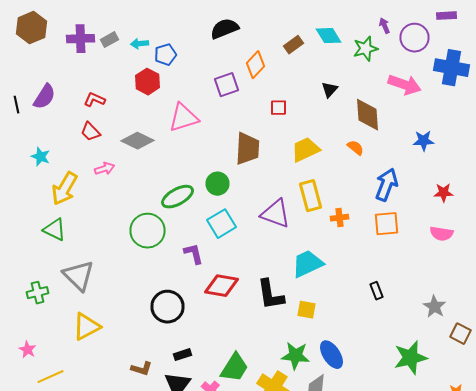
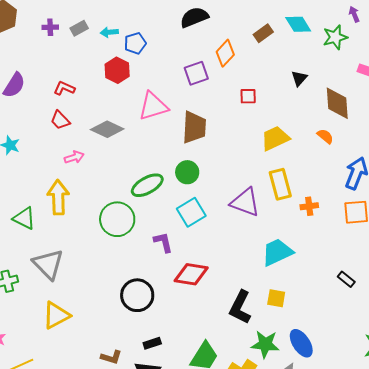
purple cross: (80, 39) -> (50, 27), size x0.6
brown trapezoid: (248, 149) -> (194, 127), moved
yellow arrow: (64, 189) -> (58, 197), moved, turned 148
black rectangle: (376, 291) -> (346, 279), turned -30
black L-shape: (270, 295) -> (240, 307), moved, turned 36

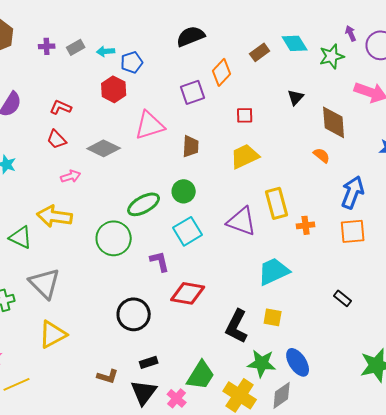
brown trapezoid: (194, 127) -> (191, 146), size x0.7
yellow trapezoid: (275, 138) -> (245, 156), moved
yellow arrow: (58, 197) -> (55, 216), turned -80

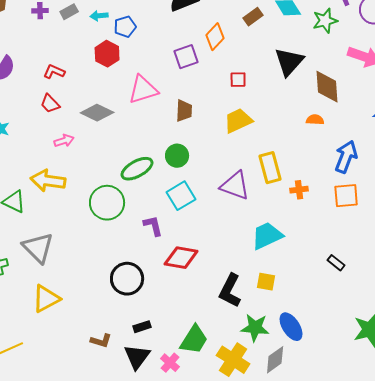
black triangle: (296, 97) -> (289, 62), size x1.8
orange semicircle: (322, 155) -> (315, 120), turned -36

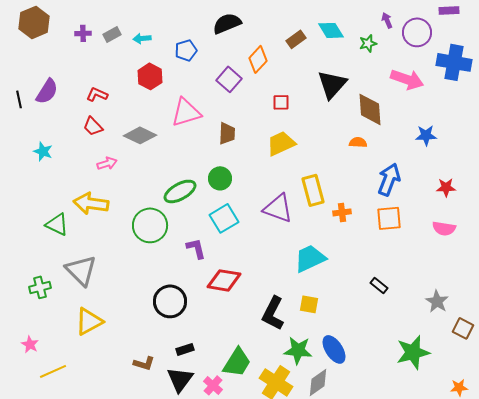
green star: (325, 21) -> (368, 43), size x0.7
blue pentagon: (125, 27) -> (186, 50), moved
purple square: (186, 57) -> (229, 79), turned -30

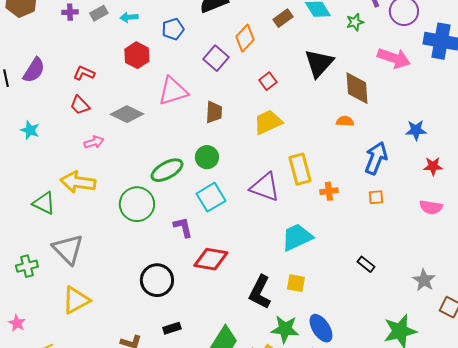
red square: (281, 102) -> (268, 81), turned -36
blue star: (426, 135) -> (416, 130), moved
orange square: (389, 218) -> (376, 197), size x0.6

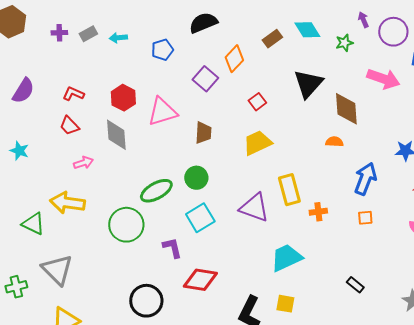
red hexagon: (137, 55) -> (123, 98), moved
gray diamond: (127, 114) -> (116, 135), turned 60

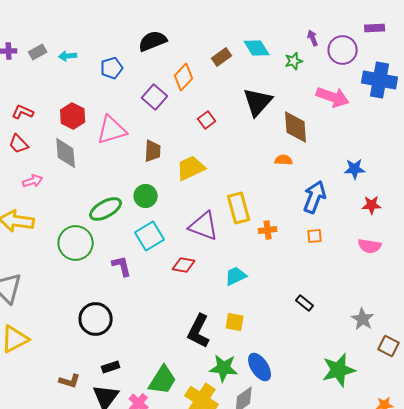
yellow trapezoid: (257, 143) -> (191, 168), moved
cyan trapezoid: (286, 258) -> (236, 276), size x0.7
red diamond: (200, 280) -> (184, 265), moved, size x0.7

